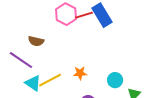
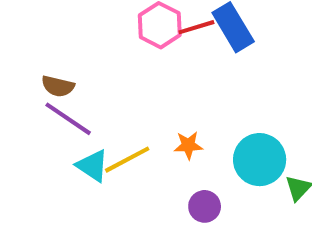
brown semicircle: (36, 41) -> (58, 86), moved
cyan circle: (115, 80) -> (260, 160), size x1.6

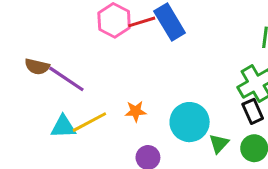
purple line: (68, 119) -> (66, 79), moved
cyan triangle: (93, 166) -> (63, 127), turned -36

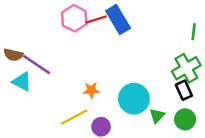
yellow line: (89, 122) -> (74, 117), moved
cyan triangle: (63, 127) -> (22, 82), moved, turned 30

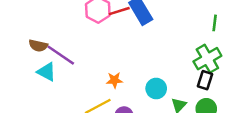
black rectangle: (184, 90) -> (205, 80), turned 42
cyan circle: (134, 99) -> (156, 88), size x0.7

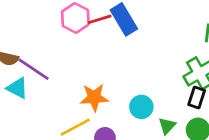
orange star: (114, 80) -> (94, 97), size x1.5

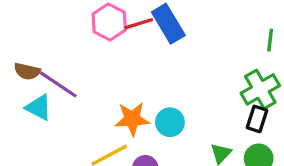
cyan circle: (141, 107) -> (170, 122), moved

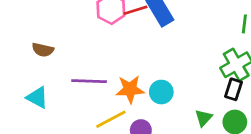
purple line: (58, 84) -> (89, 81), moved, turned -32
cyan triangle: (39, 107) -> (37, 97), moved

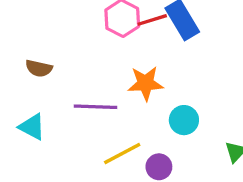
orange star: (130, 89) -> (146, 83), moved

